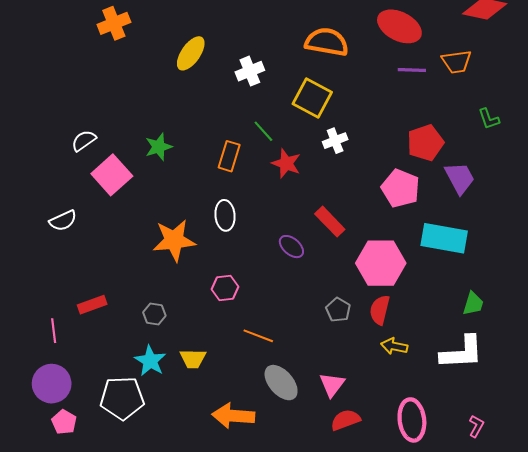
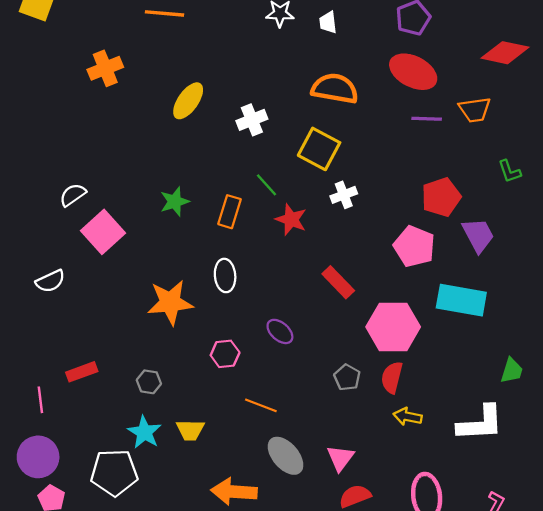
green star: (159, 147) -> (175, 202), moved
purple ellipse: (291, 247) -> (280, 331), moved
green trapezoid: (473, 304) -> (512, 371), moved

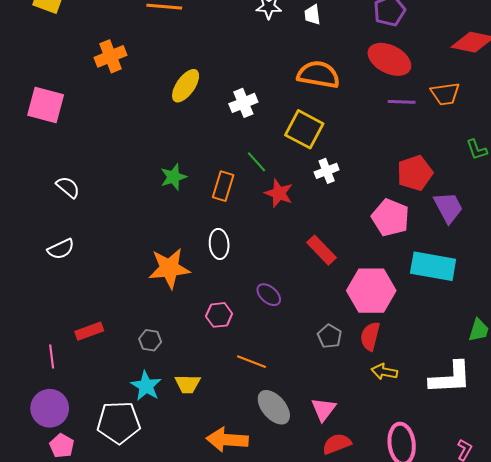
white semicircle: (73, 195) -> (68, 187), moved, turned 75
pink square: (103, 232) -> (46, 105), moved, turned -33

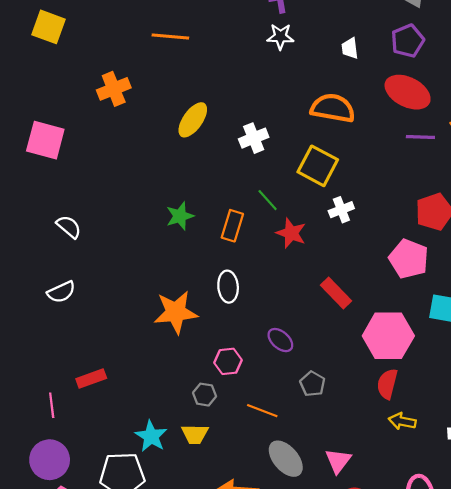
white trapezoid: (312, 15) -> (350, 48), moved
gray pentagon: (330, 336) -> (312, 384), moved
gray hexagon: (150, 340) -> (205, 395), moved

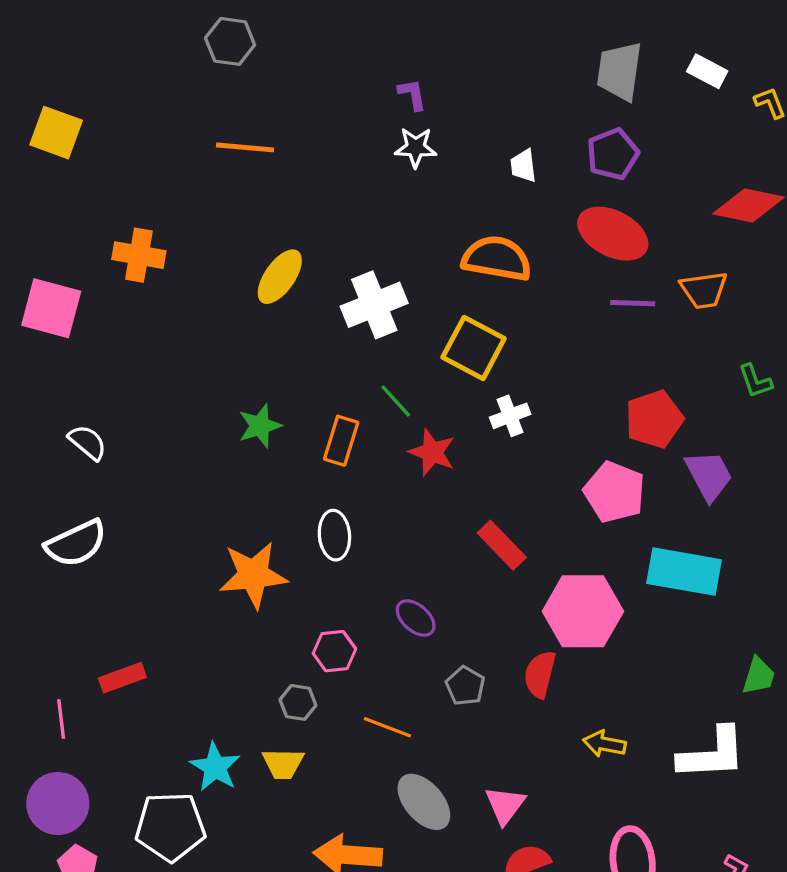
orange cross: (114, 89) -> (139, 255), moved, turned 32
white cross: (254, 138) -> (374, 305), size x1.4
white semicircle: (61, 292) -> (76, 543), size x1.4
red semicircle: (387, 384) -> (540, 674), moved

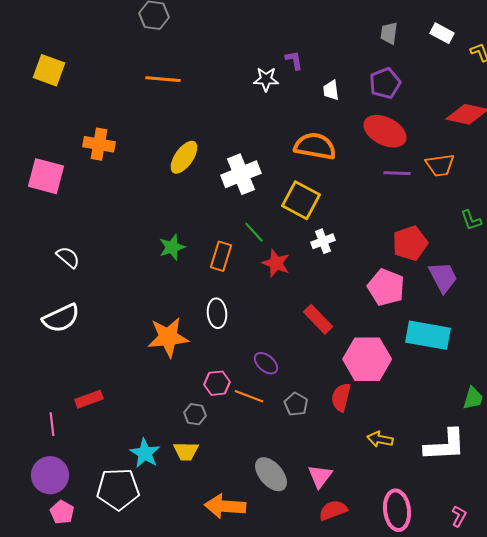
gray trapezoid: (619, 71) -> (389, 33), size x0.6
purple L-shape: (412, 94) -> (294, 60), moved
orange line: (387, 727) -> (249, 396), moved

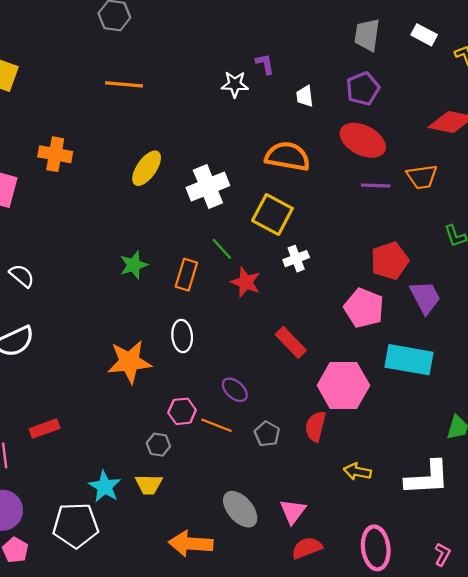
gray trapezoid: (389, 33) -> (367, 35), size x1.4

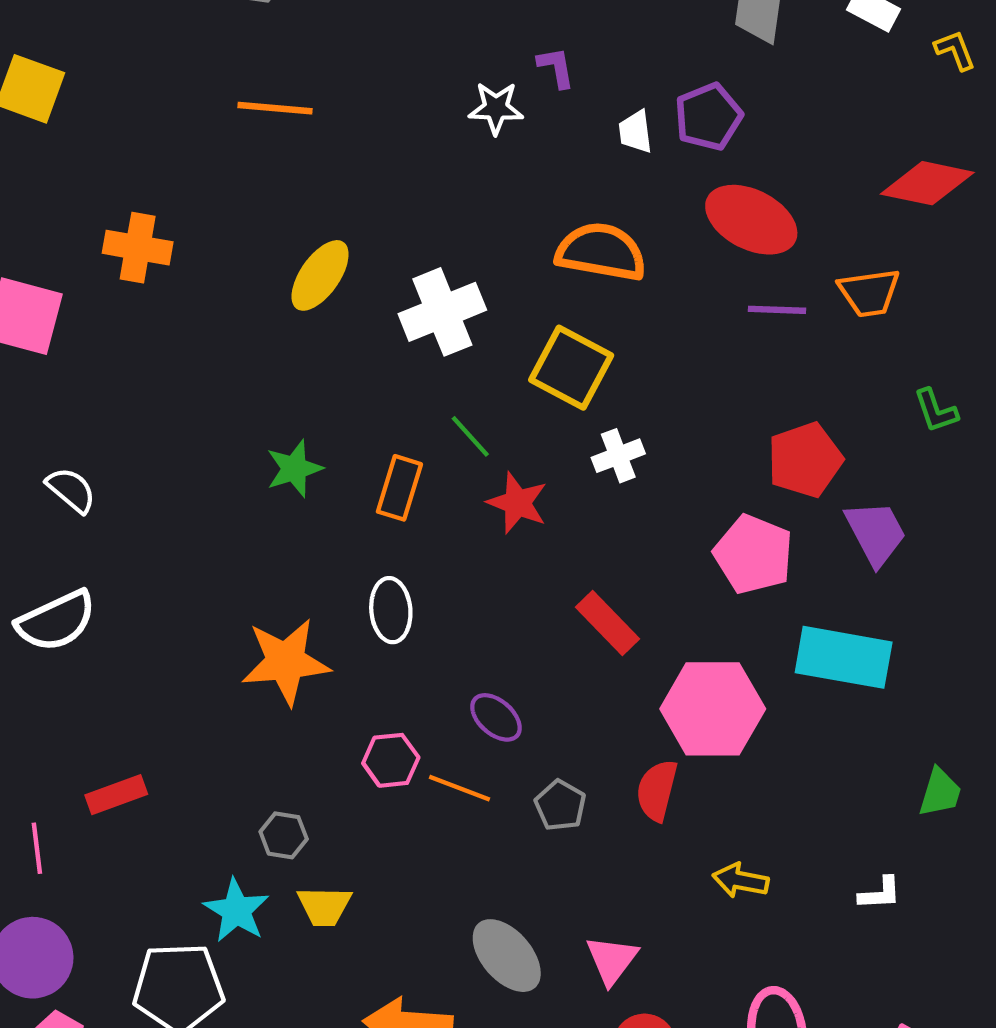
purple pentagon: (363, 89) -> (708, 117), moved
gray hexagon: (158, 445) -> (284, 835), moved
white L-shape: (427, 478) -> (880, 893), size x0.5

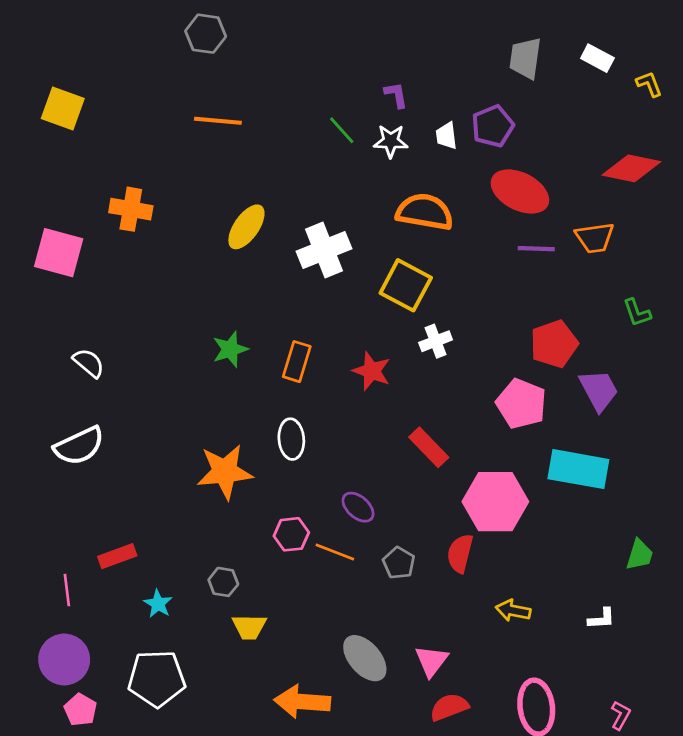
white star: (496, 108) -> (391, 141), moved
green line: (470, 436) -> (342, 130), moved
cyan star: (236, 910) -> (158, 604), moved, size x0.7

